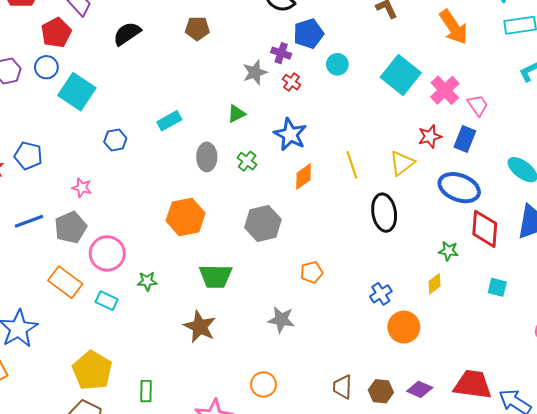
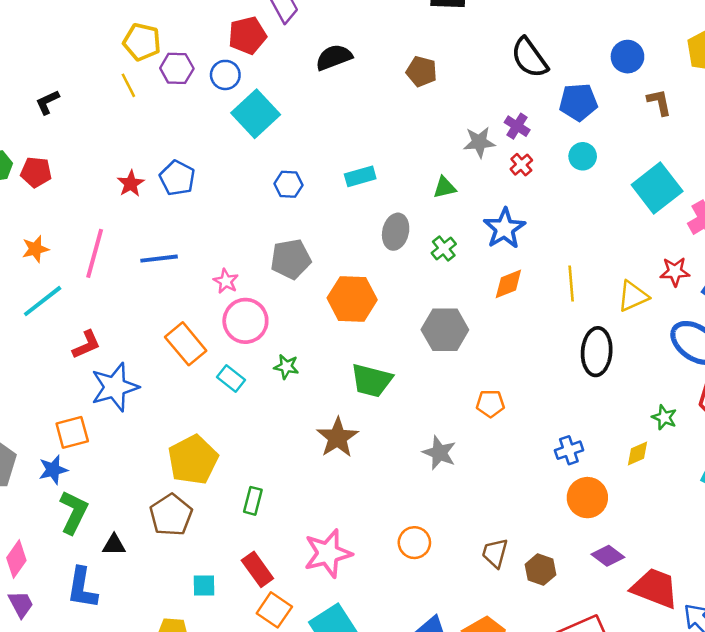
blue pentagon: (308, 34) -> (578, 102), moved
pink star: (82, 188) -> (226, 281), moved
gray pentagon: (70, 227) -> (291, 259), moved
orange circle: (263, 384) -> (414, 543), moved
purple diamond: (420, 389) -> (608, 556), moved

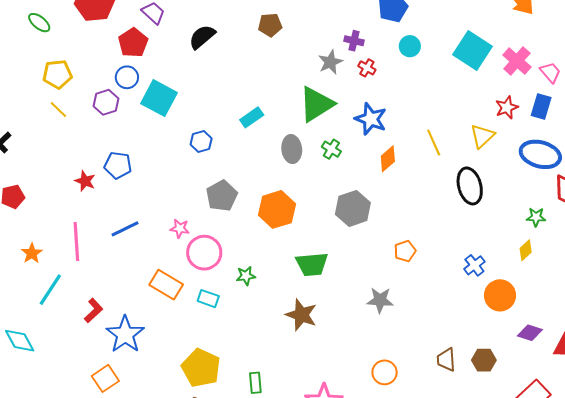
purple hexagon: (177, 68) -> (106, 102), moved
green triangle: (445, 187) -> (316, 104), size x2.0

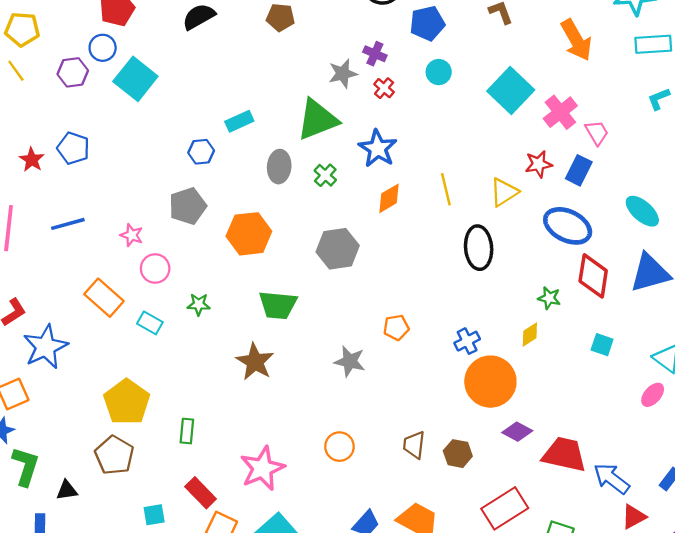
blue hexagon: (201, 142) -> (201, 152), moved
orange pentagon: (405, 251) -> (396, 327), moved
pink circle: (204, 253) -> (155, 268), size x0.7
orange circle: (500, 295) -> (490, 382), size x1.4

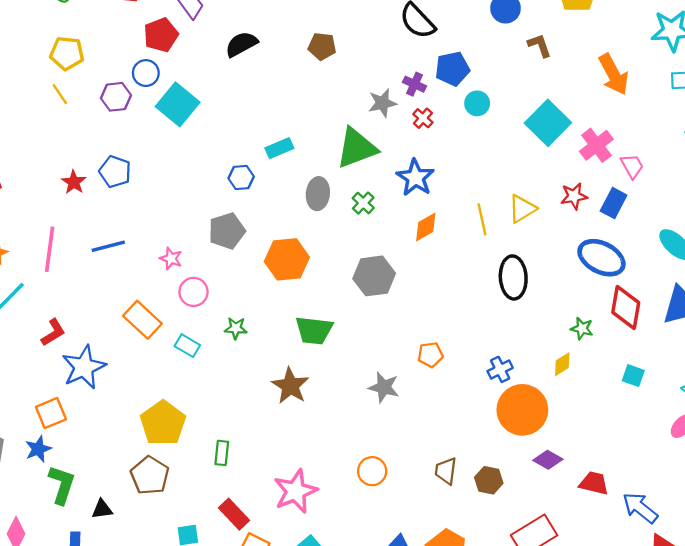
blue pentagon: (427, 23) -> (452, 69), moved
yellow triangle: (504, 192) -> (522, 209), moved
red trapezoid: (564, 454) -> (594, 483), size x0.7

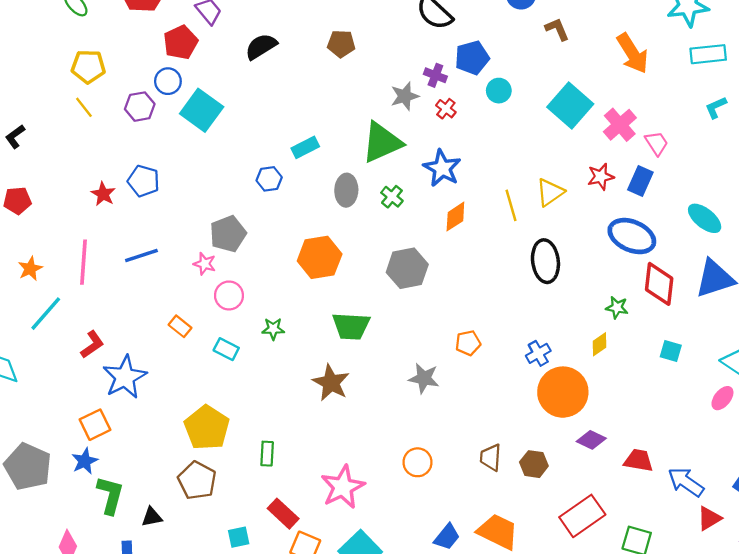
gray pentagon: (227, 231) -> (228, 234), moved
orange rectangle: (142, 320) -> (180, 326), size x0.6

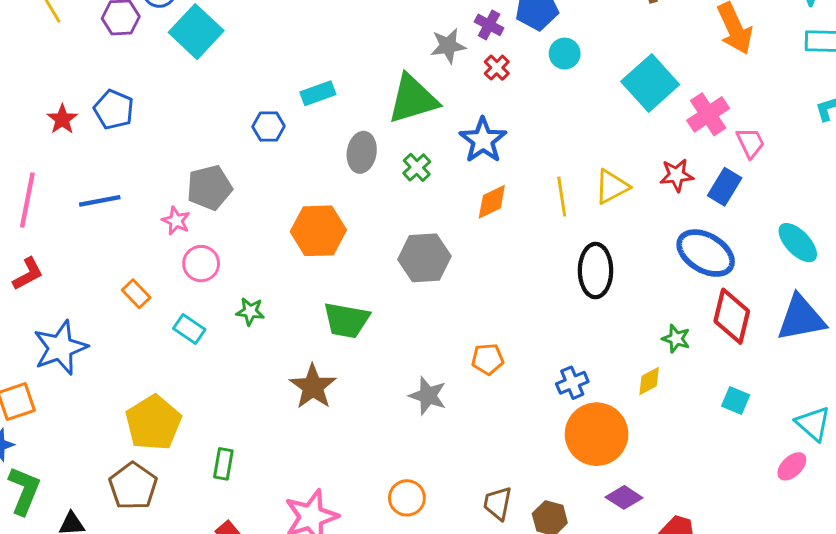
red L-shape: (92, 344) -> (28, 274), moved

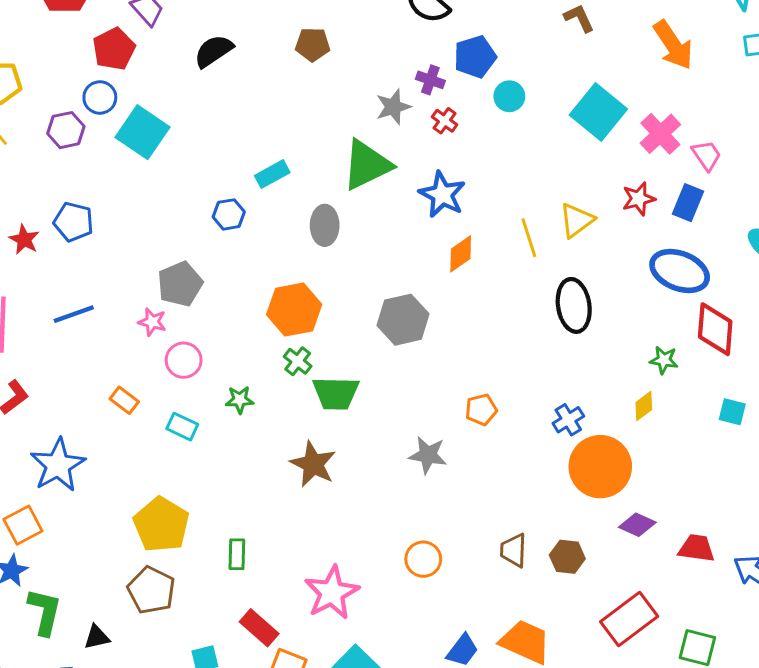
green cross: (417, 167) -> (298, 361), moved

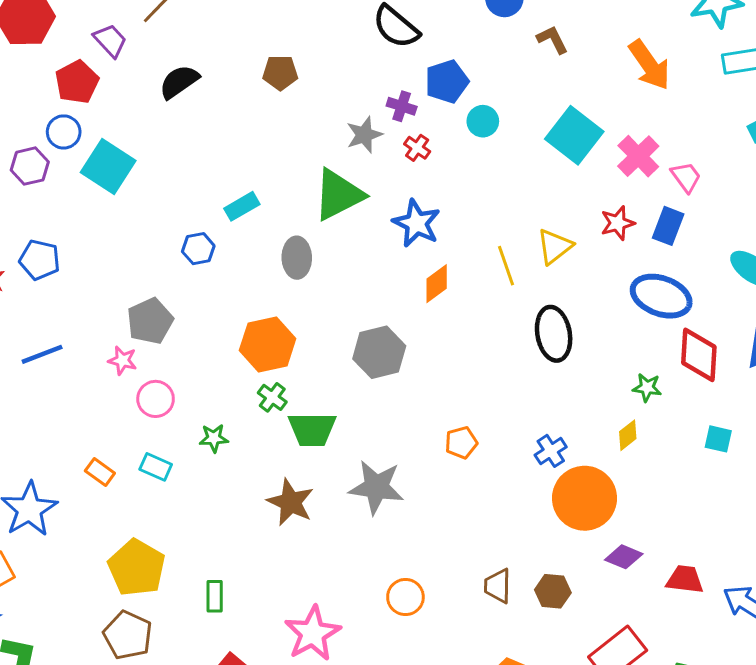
orange rectangle: (124, 400) -> (100, 472), moved
gray star: (428, 455) -> (376, 487), moved, size x1.4

